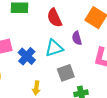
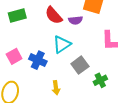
purple semicircle: (77, 38) -> (76, 20), moved, turned -64

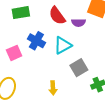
blue cross: (38, 60) -> (36, 41), moved

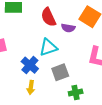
blue cross: (36, 41) -> (30, 65), moved

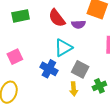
gray square: (60, 72) -> (80, 69), turned -30
yellow arrow: (31, 87) -> (74, 89), moved

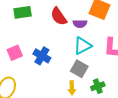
cyan triangle: (63, 48) -> (83, 46), moved
blue cross: (49, 69) -> (42, 56), moved

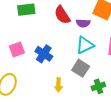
yellow arrow: (72, 88) -> (58, 85), moved

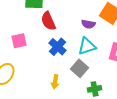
red semicircle: (62, 15) -> (48, 21), moved
blue cross: (44, 54) -> (58, 47), moved

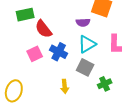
pink square: (19, 41) -> (35, 54), moved

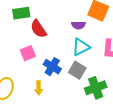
blue cross: (59, 52) -> (52, 67), moved
green cross: (105, 84) -> (96, 88), size x1.5
yellow arrow: (65, 86) -> (39, 88), moved

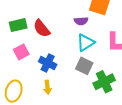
green rectangle: (21, 13) -> (18, 25), moved
pink square: (28, 53) -> (21, 52), moved
blue cross: (52, 67) -> (48, 63), moved

